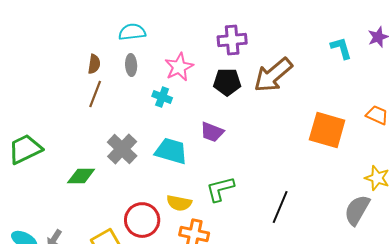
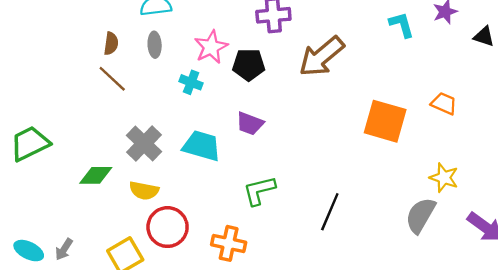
black pentagon: (227, 82) -> (249, 65), moved
brown line: (95, 94) -> (112, 79), turned -68
yellow semicircle: (179, 203) -> (144, 191), moved

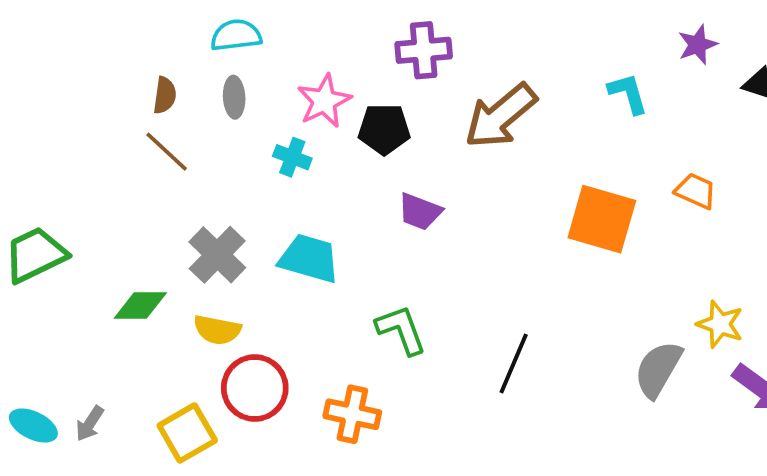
cyan L-shape: (402, 25) -> (628, 93), moved
purple trapezoid: (250, 124) -> (420, 212), moved
yellow star: (444, 178) -> (720, 324), moved
green L-shape: (259, 191) -> (401, 330), turned 84

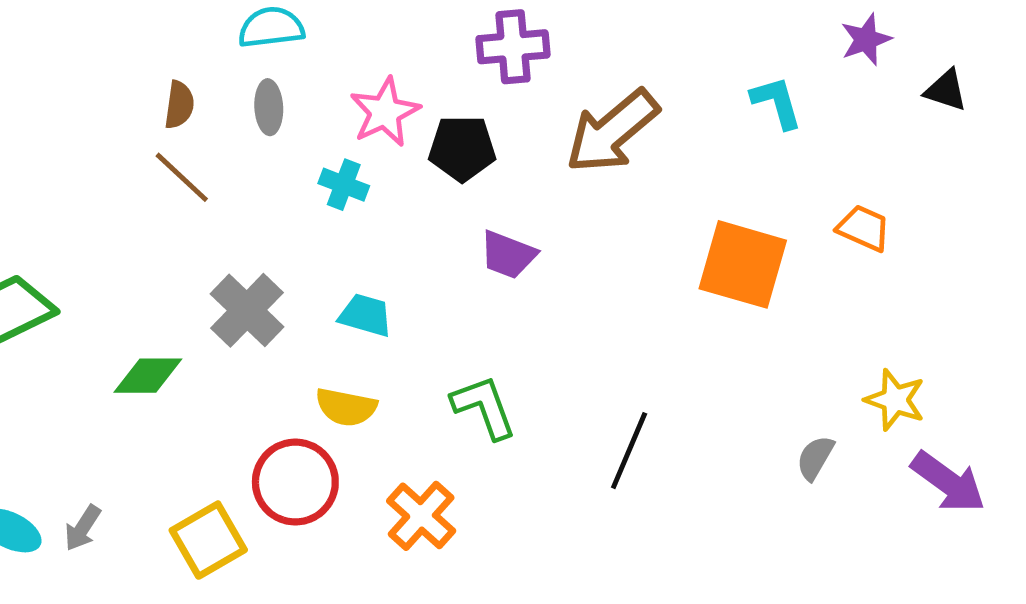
cyan trapezoid: (309, 259) -> (365, 315), size x0.7
yellow semicircle: (217, 330) -> (346, 407), moved
gray semicircle: (658, 369) -> (815, 458), size x0.6
orange cross: (352, 414) -> (421, 516), turned 30

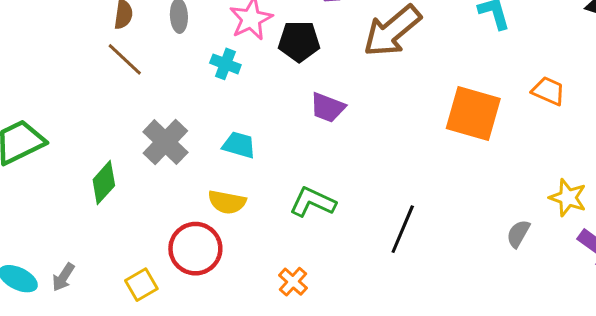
green diamond: (148, 376) -> (104, 183), turned -48
green L-shape: (484, 407) -> (313, 202), turned -45
orange cross: (421, 516) -> (293, 282), moved, size x0.7
yellow square: (208, 540) -> (141, 285), size x0.7

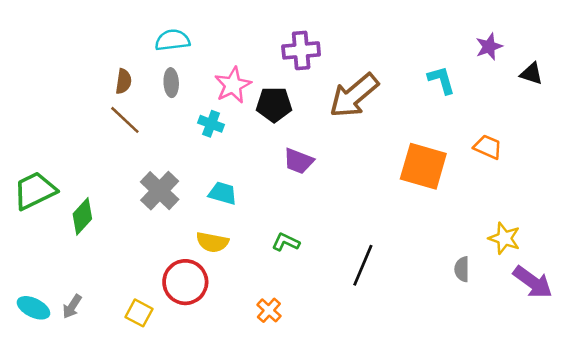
green diamond: (104, 183) -> (82, 216), moved
green L-shape: (313, 202) -> (286, 242), size x0.7
gray semicircle: (518, 234) -> (462, 269), turned -30
yellow square: (141, 285) -> (139, 313), turned -32

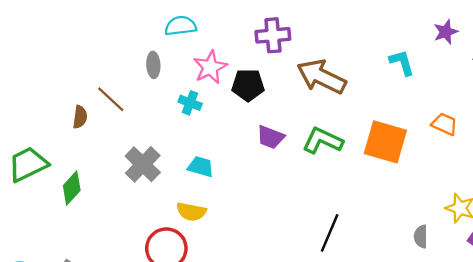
cyan semicircle: (172, 40) -> (181, 26), moved
brown semicircle: (124, 81) -> (80, 117), moved
brown arrow: (354, 95) -> (321, 77), turned 66
green L-shape: (286, 242) -> (323, 141), moved, size x1.6

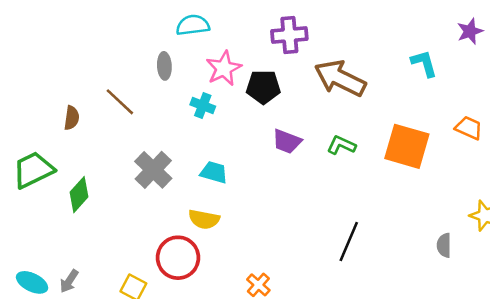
brown semicircle: (80, 117) -> (72, 118), moved
green L-shape: (323, 141) -> (341, 145), size x0.7

